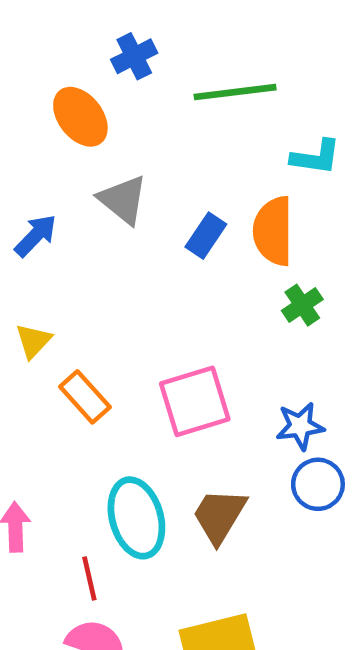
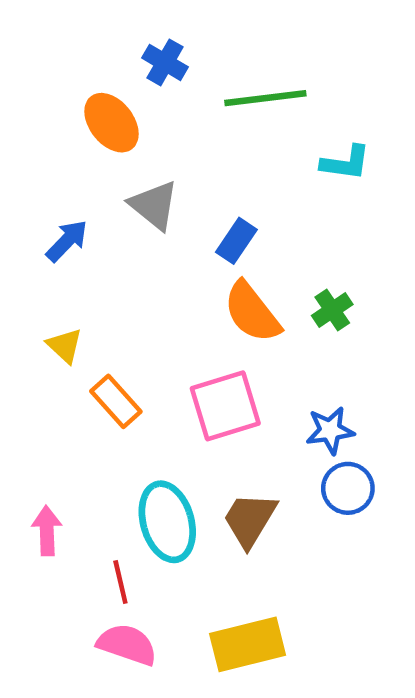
blue cross: (134, 56) -> (165, 62), turned -33
orange semicircle: (273, 231) -> (252, 312), moved, turned -38
yellow triangle: (33, 341) -> (65, 346), turned -30

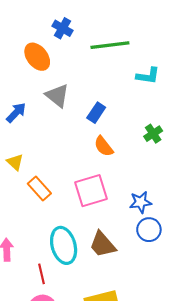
green cross: (332, 310) -> (153, 134), moved
orange semicircle: (252, 312) -> (104, 146), size x0.7
brown trapezoid: (250, 520) -> (103, 244), turned -72

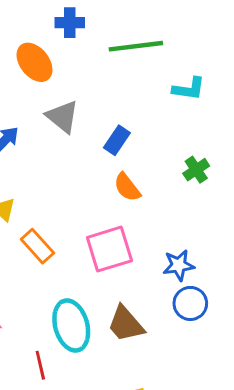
blue cross: (63, 28) -> (70, 23), turned -30

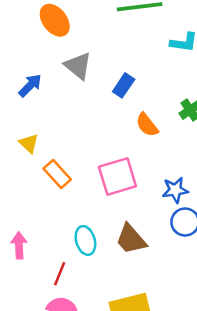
orange semicircle: (127, 187) -> (147, 125), moved
cyan ellipse: (71, 325) -> (85, 240), size x0.7
red line: (40, 365) -> (60, 274), turned 35

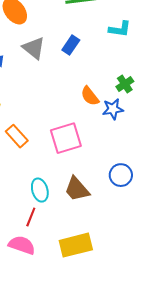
blue rectangle: (124, 85) -> (71, 45), moved
blue star: (175, 190) -> (113, 109), moved
red line: (60, 274) -> (31, 217), moved

